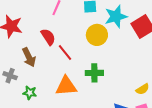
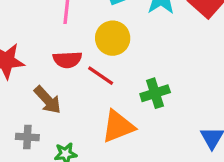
yellow circle: (97, 35) -> (113, 38), moved
red semicircle: (48, 37) -> (67, 60), turned 138

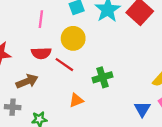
brown arrow: (48, 100) -> (27, 81), turned -70
orange triangle: (118, 126) -> (76, 100), size x0.6

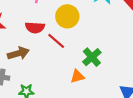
green cross: (103, 77) -> (92, 57), turned -30
orange triangle: (76, 100) -> (77, 76), moved

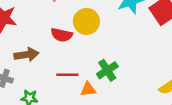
red semicircle: (35, 27) -> (62, 35), moved
red line: (56, 41) -> (67, 75), moved, turned -48

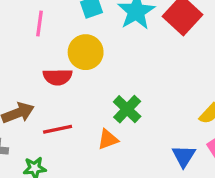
red line: (67, 75) -> (58, 129), moved

